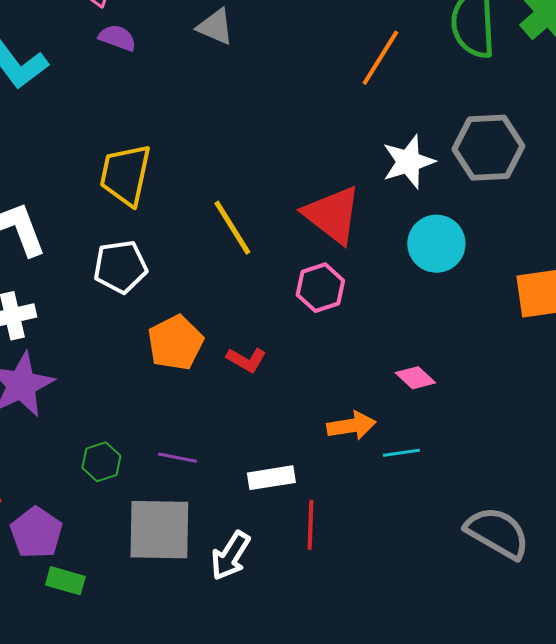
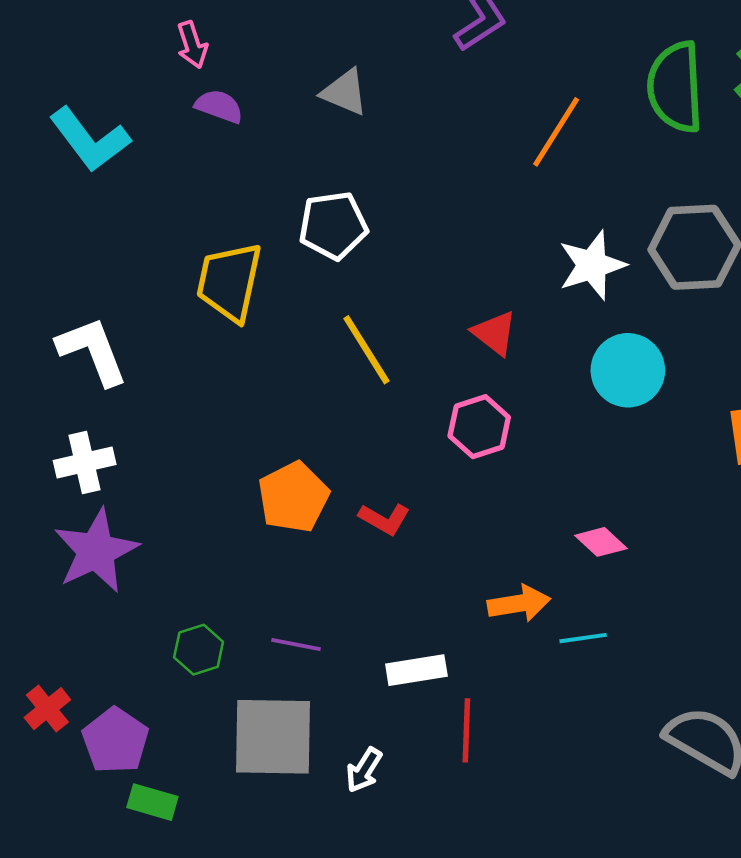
red triangle: (332, 215) -> (495, 333), size x0.6
white pentagon: (120, 267) -> (333, 225), moved
white arrow: (230, 556) -> (364, 770), size x0.7

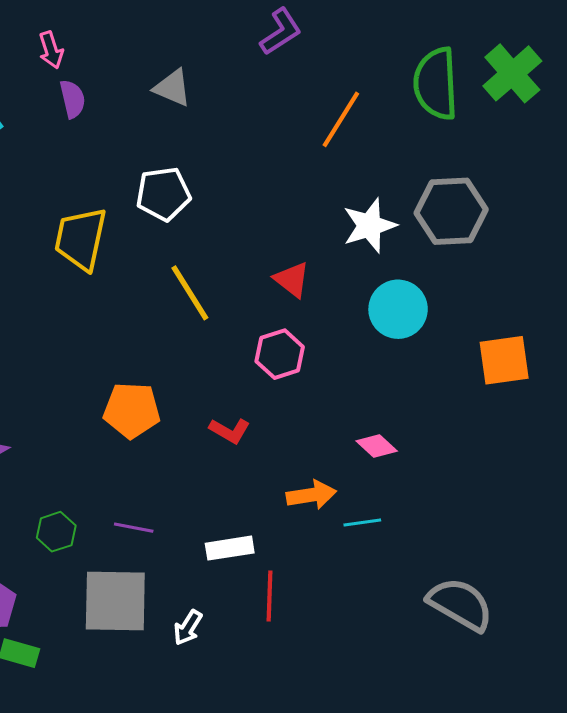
purple semicircle: (219, 106) -> (73, 99), turned 57
orange pentagon: (293, 497) -> (132, 410), turned 30
red L-shape: (384, 519) -> (230, 431), moved

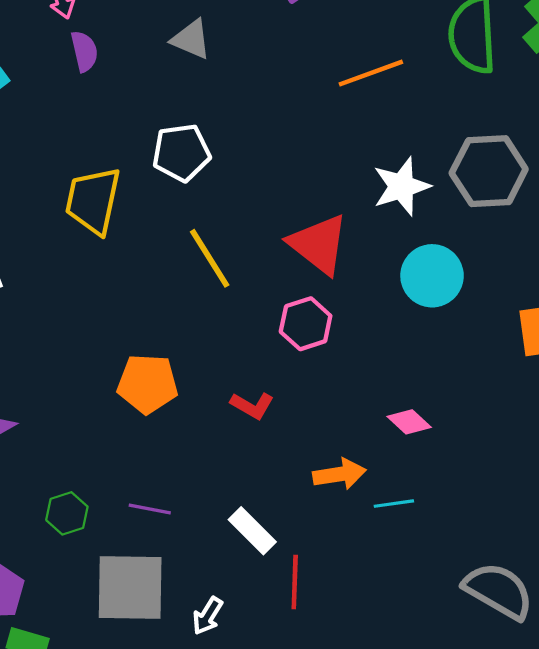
orange line: (341, 119) -> (371, 73), turned 38
red triangle: (292, 280) -> (319, 244), size x1.6
white rectangle: (230, 548) -> (252, 531), turned 54

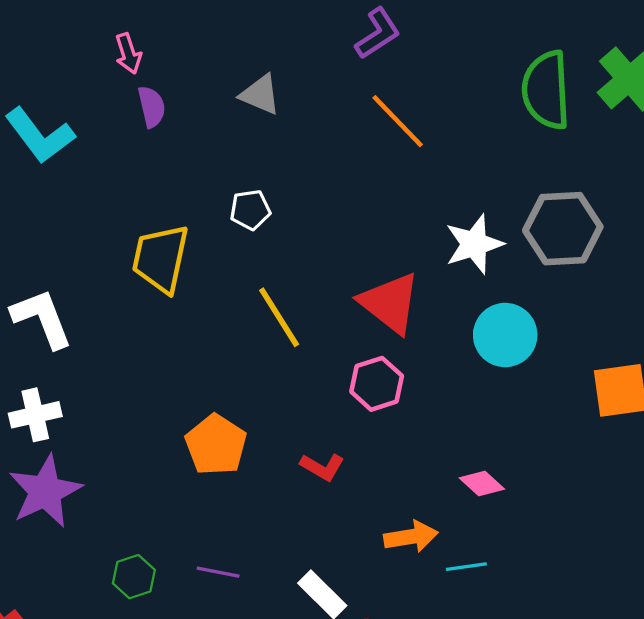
orange line: (371, 73) -> (398, 121), moved, turned 66
white pentagon: (181, 153) -> (250, 210), size x0.7
orange pentagon: (148, 384) -> (216, 445), turned 30

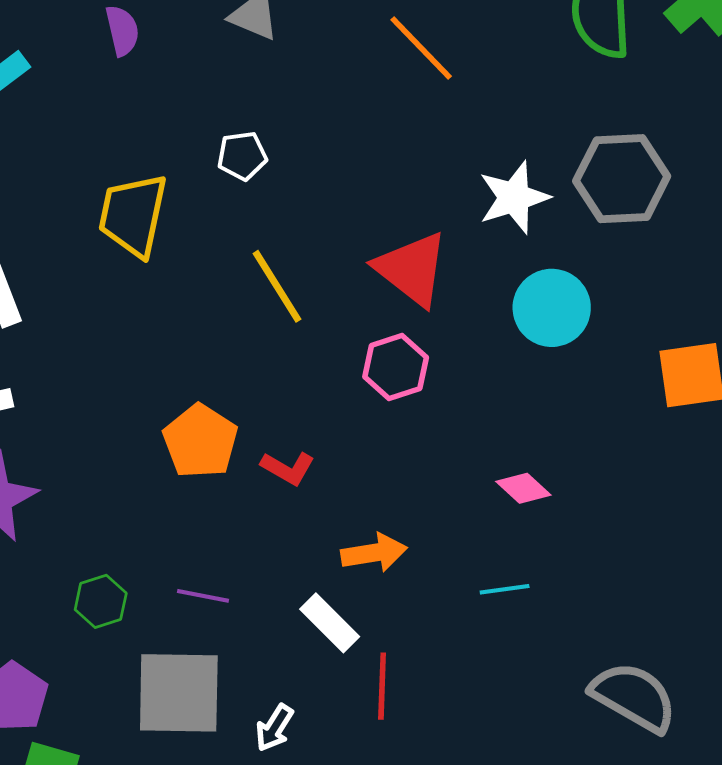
red L-shape: (322, 467) -> (288, 468), moved
orange arrow: (411, 537) -> (374, 553), moved

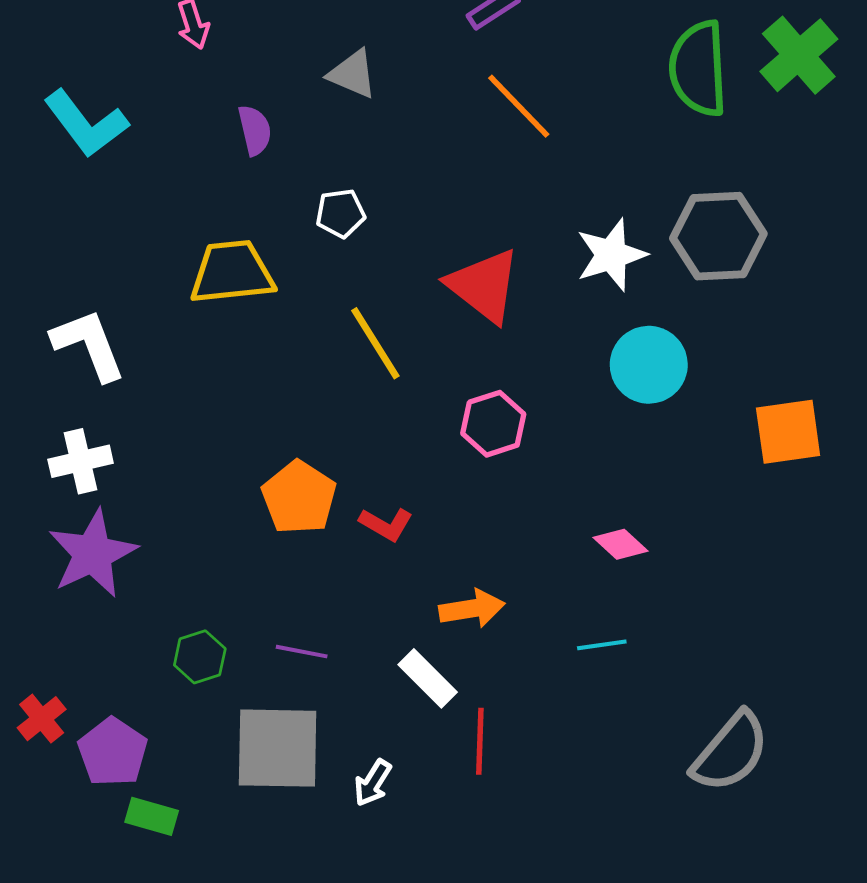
purple semicircle: (122, 31) -> (255, 130), moved
yellow trapezoid: (133, 215) -> (232, 272), turned 72
red triangle: (412, 269) -> (484, 286), moved
gray semicircle: (634, 697) -> (730, 752), turned 100

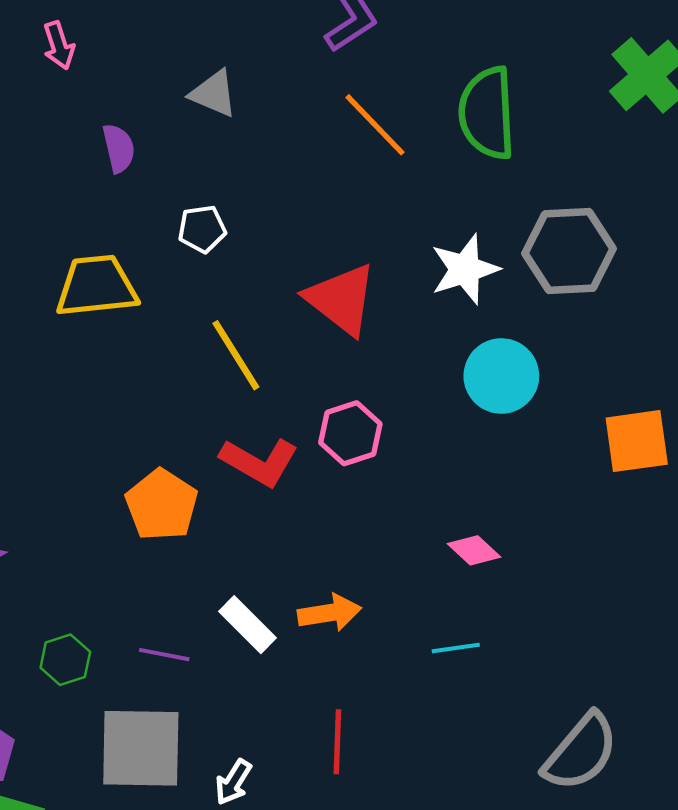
green semicircle: (698, 69) -> (487, 113), moved
red L-shape: (386, 524) -> (259, 462), moved, size x1.5
white rectangle: (428, 678) -> (248, 625), moved

